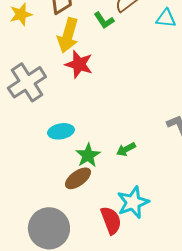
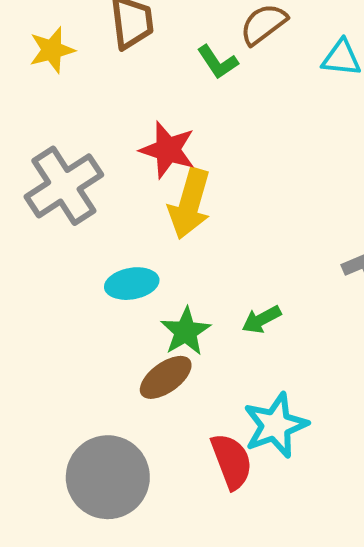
yellow arrow: (68, 35) -> (190, 204), moved

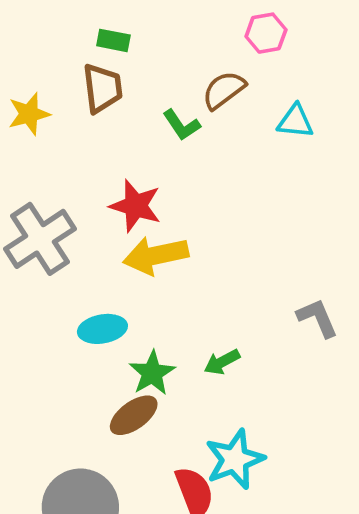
yellow arrow: (190, 204) -> (156, 255), turned 62

